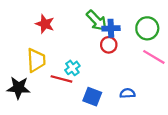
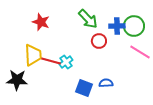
blue cross: (111, 28) -> (117, 26), moved
red line: (61, 79) -> (51, 61), moved
blue semicircle: (127, 93) -> (106, 83), moved

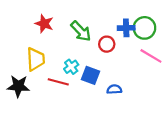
green arrow: (88, 19) -> (81, 31), moved
red line: (51, 61) -> (58, 82), moved
blue square: (84, 88) -> (91, 75), moved

